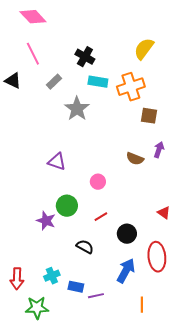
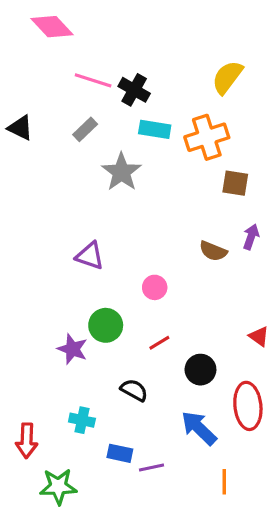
pink line: (33, 54) -> (93, 80), moved, turned -45
blue arrow: (126, 271) -> (199, 428), turned -75
cyan cross: (52, 276) -> (82, 420), moved, turned 35

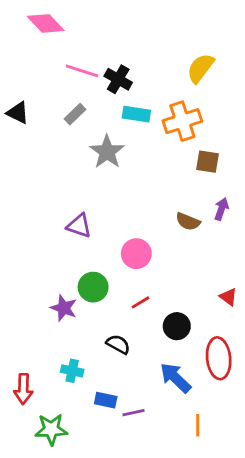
pink circle: (155, 287) -> (136, 254), size x1.4

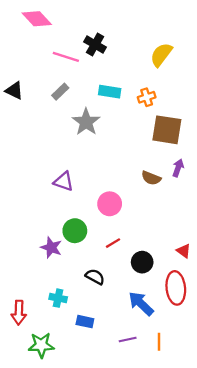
black cross: (118, 79) -> (95, 45), moved
orange cross: (182, 121) -> (147, 97), size x0.6
brown square: (207, 162) -> (167, 130), size x1.6
red triangle: (228, 297) -> (184, 251), moved
purple line: (134, 413) -> (128, 340), moved

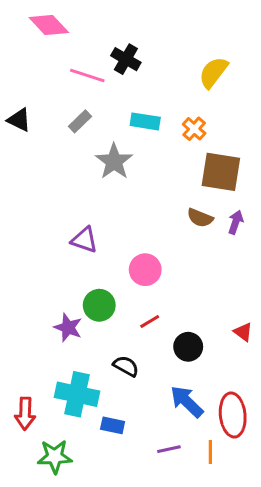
orange cross: (147, 97) -> (194, 129), turned -30
brown semicircle: (151, 178) -> (200, 218), moved
red ellipse: (176, 288) -> (233, 415), moved
cyan cross: (58, 298) -> (77, 394), size x1.8

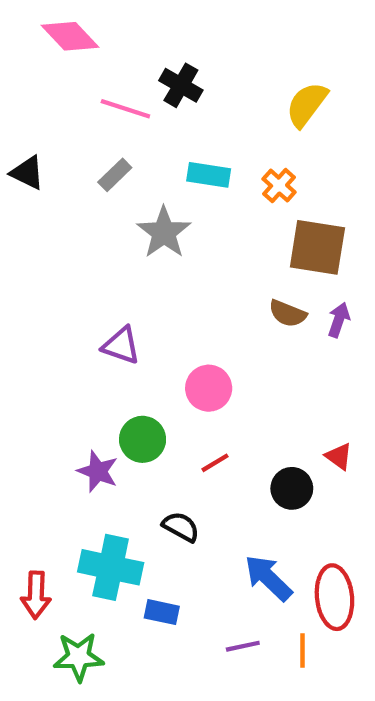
red triangle: (243, 332) -> (339, 456), moved
black circle: (188, 347) -> (292, 488), moved

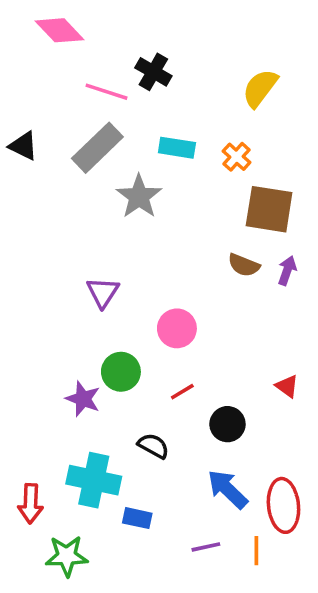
gray rectangle: (115, 175) -> (97, 148), size x1.8
purple triangle: (121, 345) -> (103, 292), turned 44
black circle: (292, 488) -> (227, 424), moved

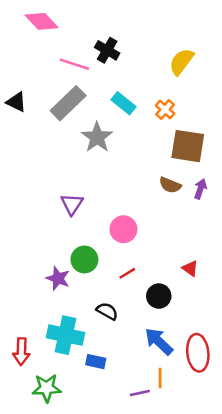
cyan rectangle: (177, 148) -> (123, 103), turned 30
red triangle: (287, 386) -> (190, 268), moved
purple line: (206, 547) -> (140, 393), moved
orange line: (256, 551) -> (160, 378), moved

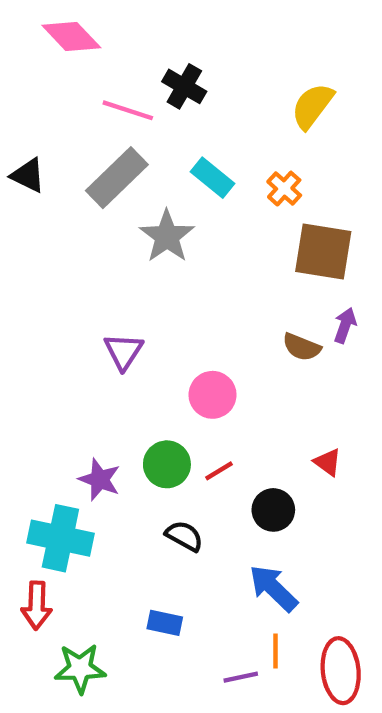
brown semicircle: (170, 185) -> (302, 347), moved
green circle: (84, 259) -> (167, 464), moved
cyan cross: (66, 335) -> (60, 538), moved
red ellipse: (198, 353) -> (341, 671), moved

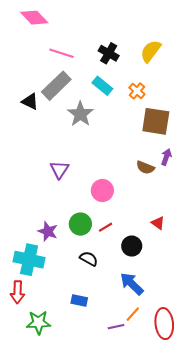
black cross: (184, 86) -> (109, 53), moved
black triangle: (28, 175) -> (30, 101), moved
orange line: (276, 651) -> (133, 314), turned 42

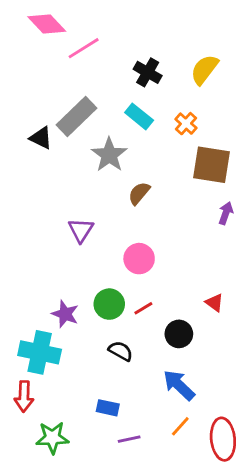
pink line: (62, 53) -> (84, 48), moved, turned -50
brown semicircle: (145, 167) -> (139, 193), moved, turned 108
purple line: (116, 327) -> (129, 439), moved

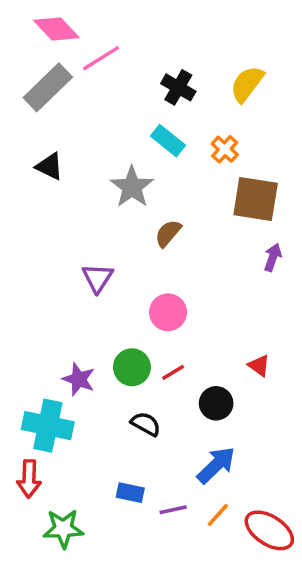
gray rectangle: (77, 116) -> (48, 87), moved
blue arrow: (179, 385) -> (216, 465), turned 92
purple line: (129, 439) -> (173, 510), moved
red ellipse: (223, 439) -> (269, 530), turned -51

